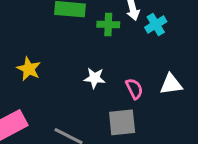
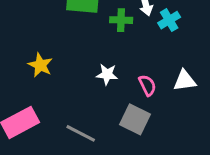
gray square: (122, 122) -> (135, 119), turned 32

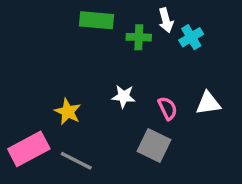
yellow star: (40, 65) -> (68, 112), moved
gray line: (81, 133) -> (76, 161), moved

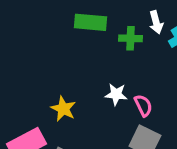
pink semicircle: (168, 108) -> (143, 106), moved

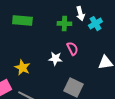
green rectangle: (90, 22) -> (22, 21), moved
pink semicircle: (143, 106) -> (72, 49), moved

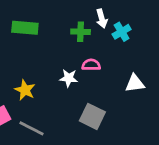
pink semicircle: (72, 49) -> (91, 65), turned -64

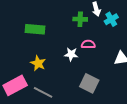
green rectangle: (25, 28) -> (35, 29), moved

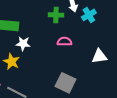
white star: (71, 54) -> (23, 44), moved

